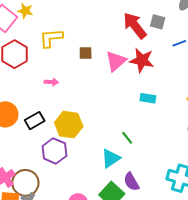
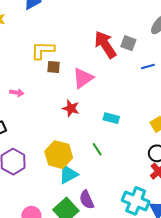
yellow L-shape: (51, 38) -> (43, 50), moved
red star: (142, 60) -> (71, 108), moved, size x0.7
yellow hexagon: (69, 125) -> (59, 155), moved
green line: (127, 138) -> (97, 149), moved

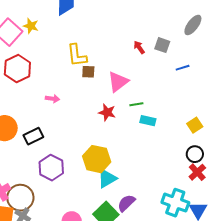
red arrow: (105, 45) -> (139, 47), size x0.5
yellow L-shape: (43, 50) -> (77, 55), turned -95
green line: (97, 149) -> (136, 104), moved, turned -64
purple semicircle: (87, 200) -> (126, 203), turned 72

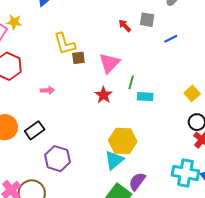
green line: (136, 104) -> (131, 82), turned -56
red star: (107, 112) -> (104, 95), turned 30
yellow hexagon: (97, 159) -> (123, 141), moved

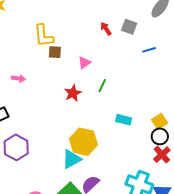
pink triangle: (109, 63) -> (84, 63), size x0.6
yellow square: (192, 93) -> (160, 121), moved
cyan rectangle: (145, 97) -> (124, 120), moved

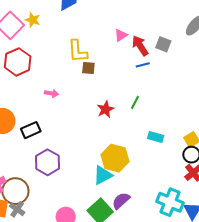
red arrow: (106, 29) -> (140, 46), size x1.5
blue line: (149, 50) -> (143, 65), moved
pink triangle: (84, 63) -> (121, 35), moved

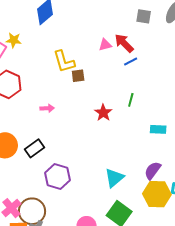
pink triangle: (121, 35) -> (105, 45), moved, turned 32
gray square: (163, 44) -> (144, 16), moved
yellow hexagon: (115, 158) -> (157, 194), moved
purple semicircle: (121, 201) -> (153, 171), moved

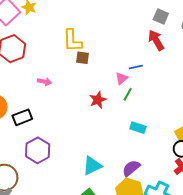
red arrow: (124, 43) -> (156, 40), moved
pink triangle: (105, 45) -> (121, 78), moved, turned -40
blue line: (131, 61) -> (136, 67), moved
cyan rectangle: (158, 129) -> (138, 128), moved

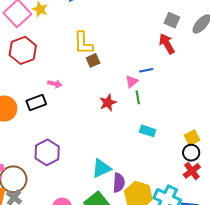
brown square: (83, 58) -> (93, 60), turned -32
green line: (128, 94) -> (138, 97), turned -40
black rectangle: (22, 117) -> (36, 103), moved
purple semicircle: (131, 168) -> (119, 183), moved, turned 132

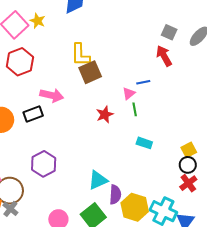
brown square: (93, 60) -> (90, 72), size x1.6
pink arrow: (55, 84) -> (52, 95), size x1.6

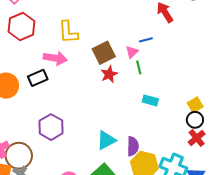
yellow L-shape: (80, 55) -> (68, 32), moved
brown square: (90, 72) -> (104, 53), moved
purple semicircle: (115, 195) -> (133, 146), moved

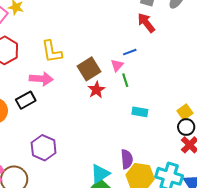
cyan triangle: (106, 140) -> (100, 174), moved

